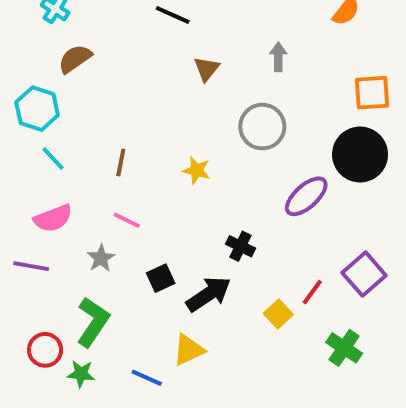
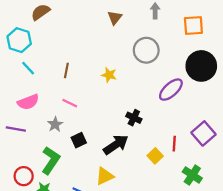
orange square: (372, 93) -> (193, 25), moved
black square: (161, 278) -> (79, 140), moved
red line: (312, 292) -> (174, 144), turned -32

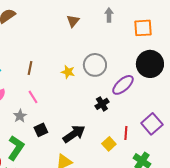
gray circle: (146, 50) -> (95, 65), moved
pink line: (70, 103) -> (33, 97), turned 32
black cross: (134, 118) -> (102, 104), moved, turned 32

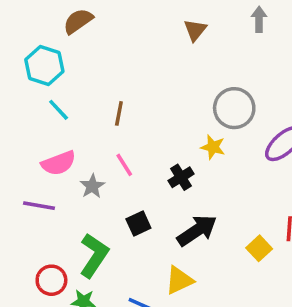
yellow star: (68, 72) -> (213, 147), moved
black cross: (102, 104) -> (181, 177), moved
gray star: (20, 116) -> (92, 186), moved

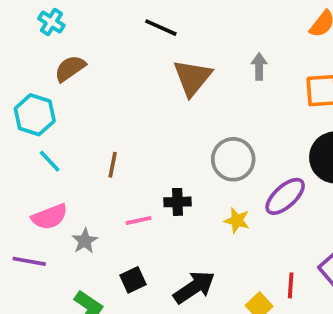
brown triangle: (195, 30) -> (192, 78), size x1.6
yellow star: (213, 147) -> (237, 220), moved
pink line: (124, 165) -> (139, 220), moved, turned -70
black cross: (181, 177) -> (178, 202), moved, turned 30

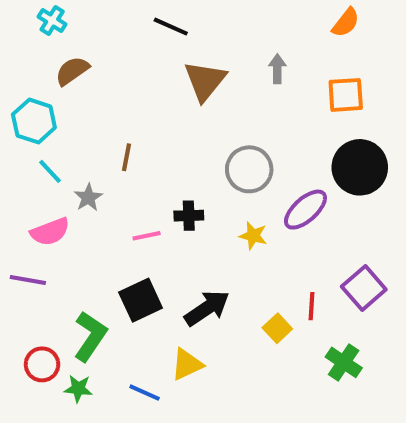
brown line: (113, 165) -> (126, 157), moved
gray star: (85, 241) -> (88, 198), moved
black square: (133, 280) -> (141, 300), size x1.5

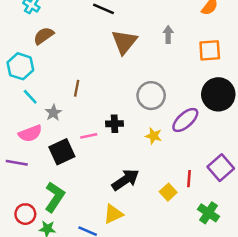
black square: (141, 300) -> (62, 152), moved

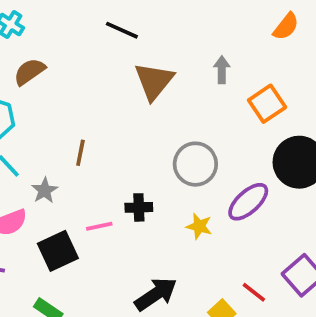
orange square: (210, 50) -> (267, 104), moved, turned -30
red line: (189, 179) -> (254, 292), turned -56

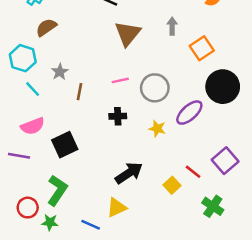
brown line: (80, 153) -> (80, 92), moved
gray star: (45, 190) -> (60, 72), moved
pink line: (99, 226) -> (120, 80), moved

